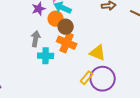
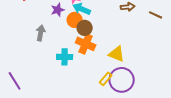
gray arrow: (36, 39) -> (41, 33), moved

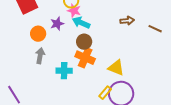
orange circle: (75, 20) -> (38, 34), moved
gray arrow: (41, 33) -> (40, 56), moved

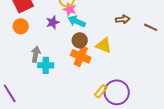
orange circle: (38, 34) -> (21, 26), moved
yellow triangle: (116, 68) -> (104, 45), moved
cyan cross: (64, 71) -> (46, 65), moved

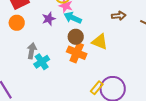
cyan cross: (46, 65) -> (42, 62), turned -35

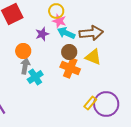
brown arrow: (119, 16) -> (91, 33), moved, size x1.6
orange circle: (17, 23) -> (23, 51), moved

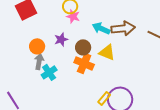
cyan arrow: (66, 33) -> (101, 28), moved
brown arrow: (91, 33) -> (123, 28), moved
purple star: (42, 34) -> (61, 39), moved

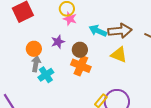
yellow triangle: (107, 52) -> (119, 55), moved

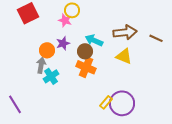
pink star: (70, 19) -> (65, 20), moved
cyan arrow: (98, 31) -> (94, 40), moved
orange circle: (34, 49) -> (47, 50), moved

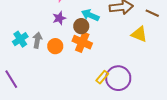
orange circle: (47, 50) -> (55, 46), moved
yellow triangle: (124, 56) -> (139, 34), moved
cyan cross: (51, 76) -> (20, 39), moved

